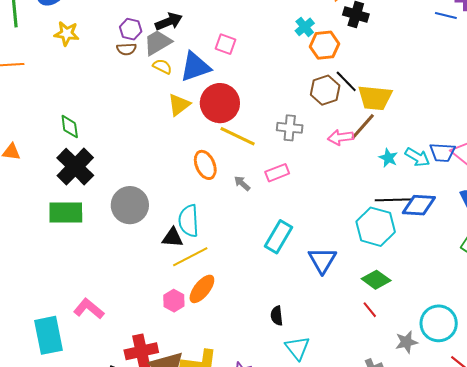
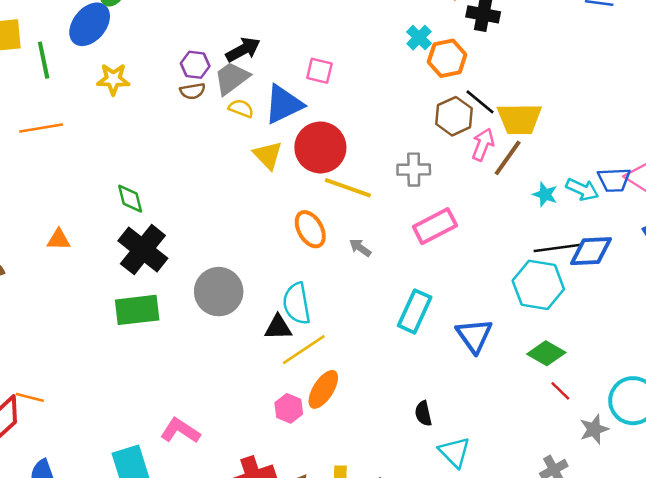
yellow triangle: (179, 105) -> (268, 155), turned -30
pink arrow: (341, 137) -> (483, 145), moved, turned 125
pink rectangle: (277, 173) -> (435, 226), moved, size x1.4
red line: (370, 310) -> (560, 391), moved

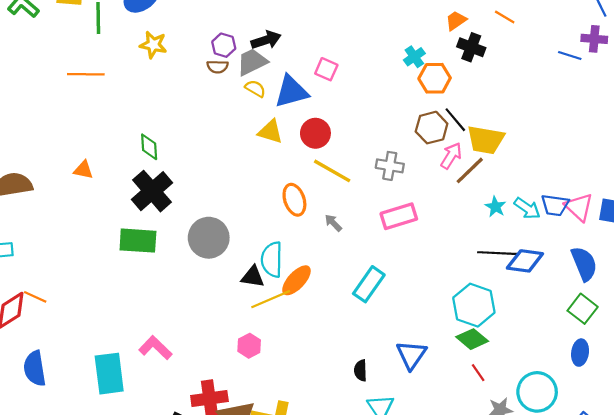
red circle: (320, 147) -> (315, 133), size x0.7
yellow triangle: (268, 155) -> (270, 132), turned -40
cyan hexagon: (538, 285) -> (474, 305), moved
blue triangle: (474, 336) -> (411, 355), moved
orange ellipse: (323, 389) -> (296, 280), moved

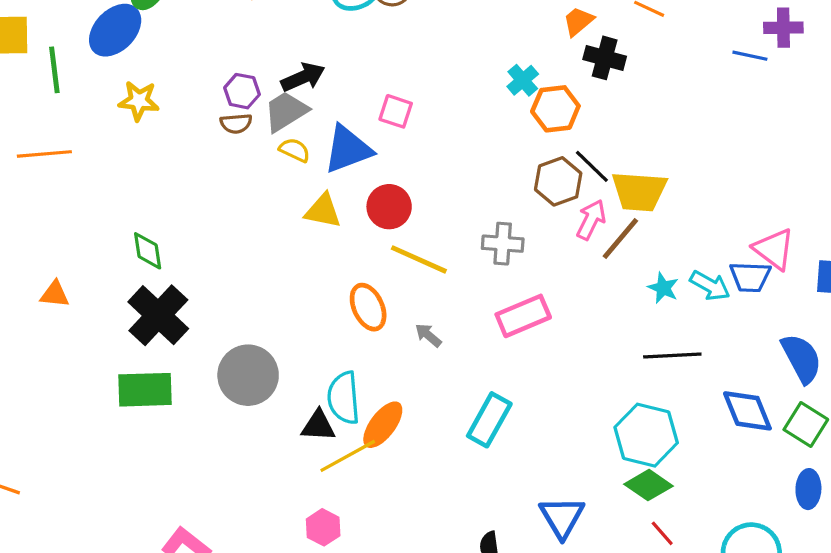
pink triangle: (579, 207) -> (774, 249), moved
blue diamond: (525, 261) -> (747, 411), moved, turned 66

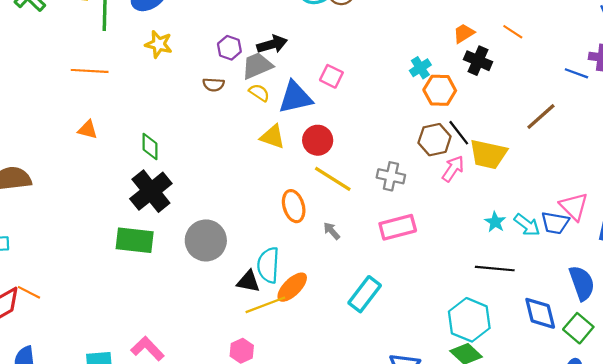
brown semicircle: (236, 123) -> (214, 85), moved
brown line: (620, 239) -> (541, 117), moved
orange triangle: (55, 294) -> (88, 130), moved

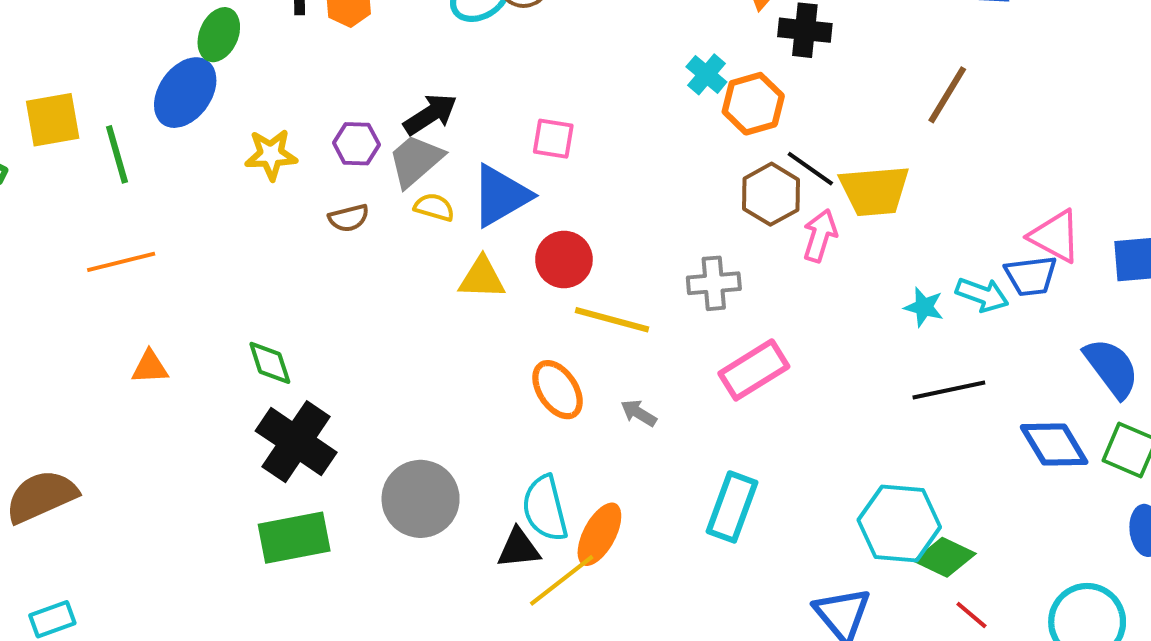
yellow star: (159, 44) -> (271, 155), moved
cyan hexagon: (469, 320) -> (899, 524), moved

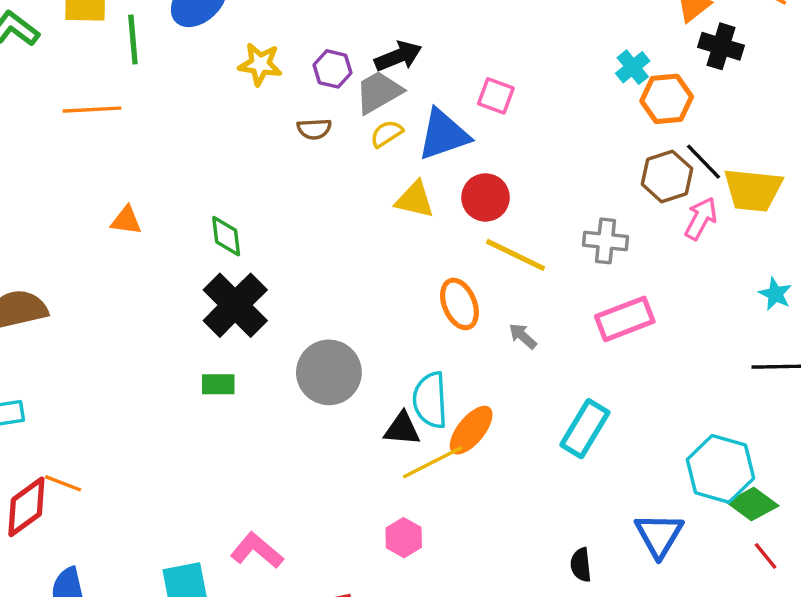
yellow semicircle: (434, 207) -> (387, 134), turned -60
orange line: (121, 262) -> (92, 110), moved
green rectangle: (294, 538) -> (218, 384), size x0.6

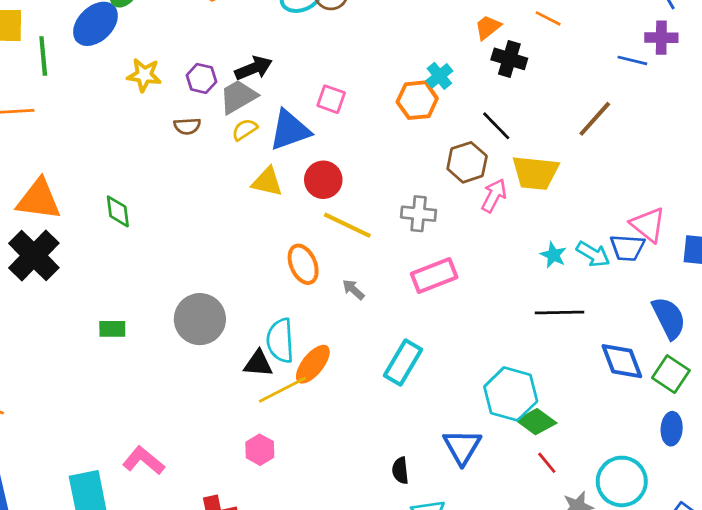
orange hexagon: (667, 99) -> (417, 100), moved
black line: (703, 162) -> (496, 126), moved
orange triangle: (126, 221) -> (39, 200), size x1.8
black cross: (235, 305) -> (34, 256), moved

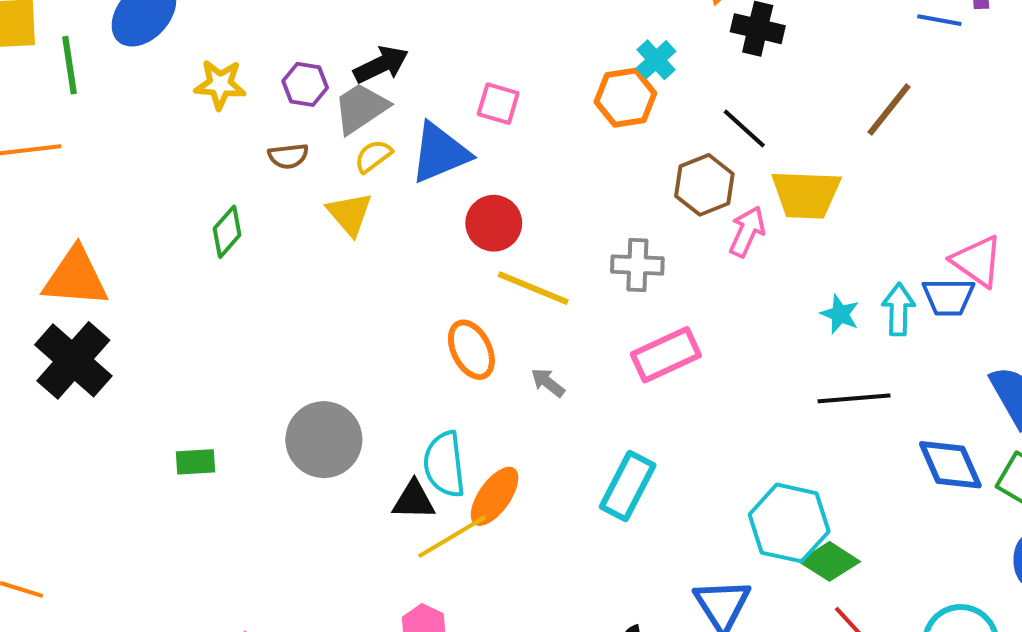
yellow triangle: (267, 182) -> (350, 214), moved, turned 40
green diamond: (118, 211) -> (227, 232), moved, turned 52
cyan arrow: (593, 254) -> (898, 309), turned -116

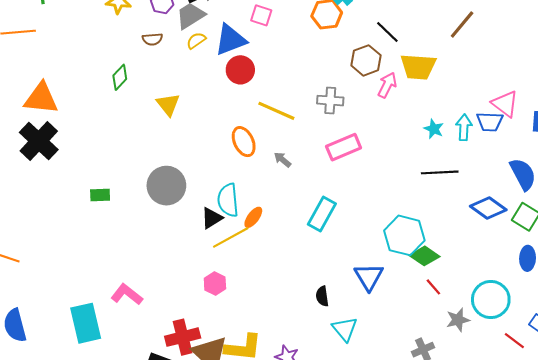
yellow triangle: (350, 214) -> (168, 104), moved
red circle: (494, 223) -> (240, 70), moved
blue diamond: (950, 465) -> (488, 208), turned -32
orange ellipse: (494, 496) -> (253, 217), size x0.7
black triangle: (414, 500) -> (212, 218), turned -35

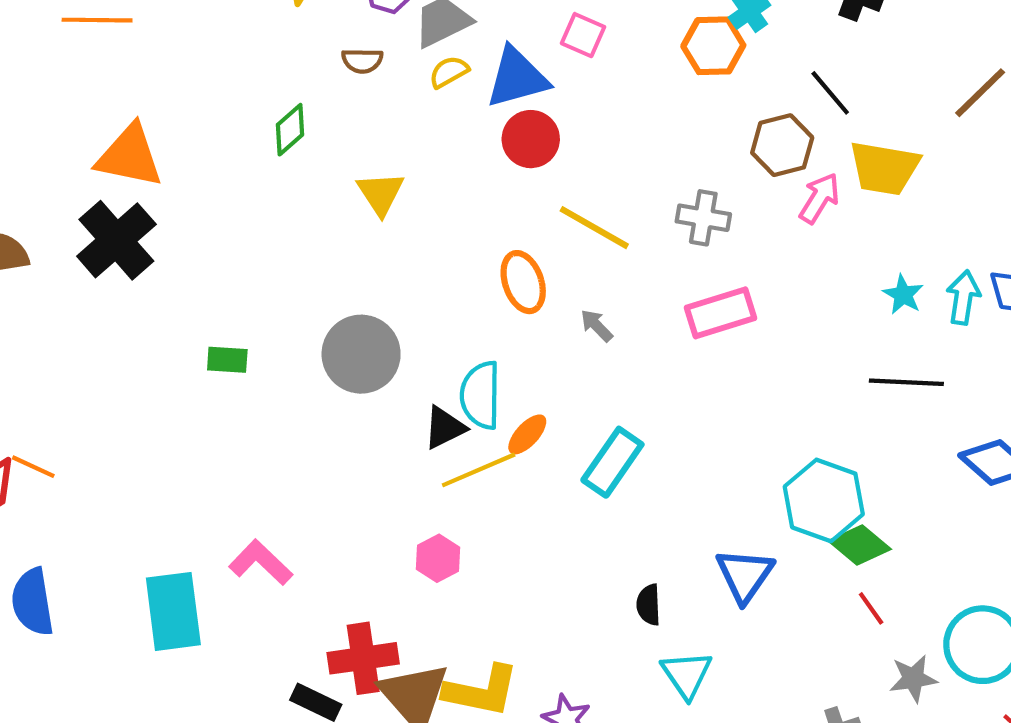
cyan rectangle: (322, 214) -> (612, 462), moved

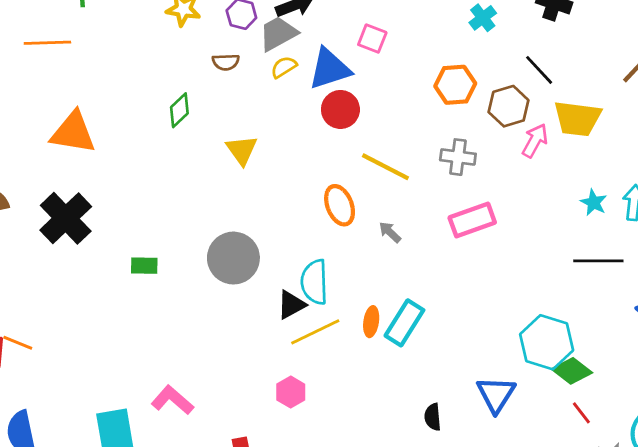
orange hexagon: (713, 46) -> (455, 85), moved
black cross: (116, 240) -> (66, 218), moved
orange ellipse: (527, 434) -> (371, 322), moved, turned -32

